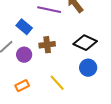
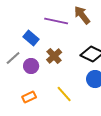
brown cross: (47, 45) -> (54, 56), turned -35

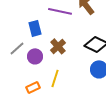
blue rectangle: (31, 38) -> (35, 28), turned 35
yellow line: (64, 94) -> (55, 78), moved, turned 60

